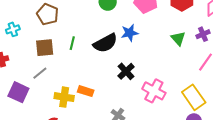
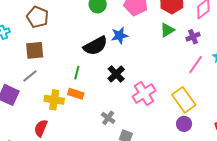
green triangle: (178, 38) -> (167, 30), moved, turned 42
green line: (72, 43) -> (77, 73), moved
pink cross: (154, 91) -> (144, 93), turned 30

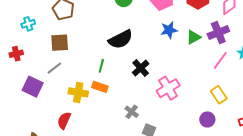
green triangle: (167, 30) -> (194, 37), moved
blue star: (120, 35) -> (169, 30), moved
purple cross: (193, 37) -> (218, 33), size x1.5
yellow rectangle: (184, 100) -> (219, 95), moved, size x0.7

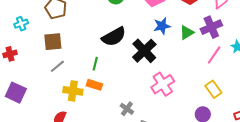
gray line: (54, 68) -> (57, 66), moved
black cross: (141, 68) -> (144, 51), moved, size x1.4
purple square: (33, 87) -> (16, 93), moved

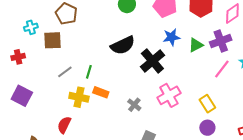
brown square: (53, 42) -> (52, 40), moved
green line: (95, 64) -> (89, 72), moved
yellow rectangle: (213, 89) -> (207, 104), moved
gray cross: (127, 109) -> (134, 105), moved

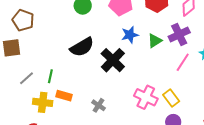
pink cross: (169, 95) -> (146, 97), moved, turned -30

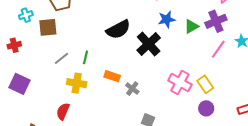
orange rectangle: (64, 96) -> (112, 76), moved

